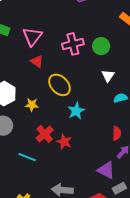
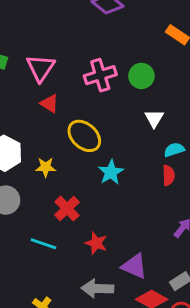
red semicircle: (117, 133) -> (169, 175), moved
red star: (64, 142) -> (96, 243), moved
purple triangle: (106, 170) -> (134, 266), moved

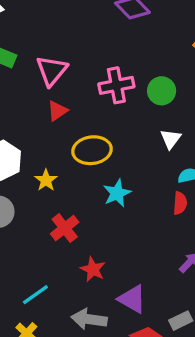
red triangle: (49, 104) -> (57, 111), turned 48
yellow ellipse: (84, 136) -> (92, 150), turned -56
yellow star: (46, 167) -> (46, 180), turned 30
cyan line: (43, 244) -> (35, 295), moved, turned -60

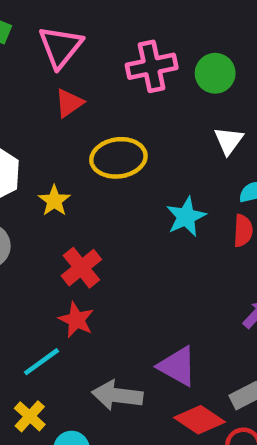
cyan star: (117, 193) -> (186, 217), moved
red star: (93, 269) -> (76, 320), moved

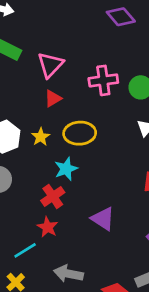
yellow star: (54, 201) -> (41, 137), moved
cyan star: (186, 217) -> (66, 169), moved
purple triangle: (177, 366) -> (103, 219), moved

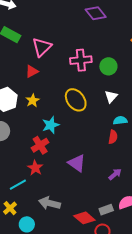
red triangle: (53, 98) -> (32, 71), moved
yellow ellipse: (80, 133) -> (76, 100), moved, turned 55

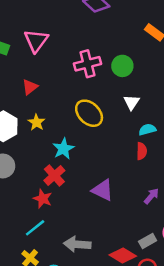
pink triangle: (42, 47) -> (36, 41), moved
red star: (35, 168) -> (43, 199), moved

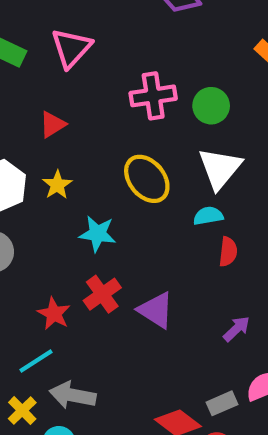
white triangle: (132, 102) -> (220, 168), size x1.6
cyan semicircle: (147, 130) -> (208, 216), moved
cyan star: (63, 149) -> (98, 234), turned 30
red cross: (54, 175) -> (102, 294), moved
gray arrow: (77, 244) -> (73, 395), moved

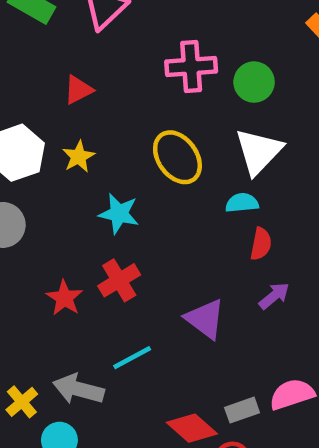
purple triangle: (156, 310) -> (205, 319), moved
purple arrow: (236, 329) -> (274, 296), moved
cyan line: (36, 361) -> (132, 358), moved

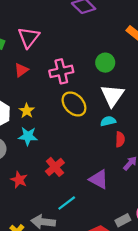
pink cross: (191, 67) -> (61, 71), moved
red triangle: (78, 90) -> (21, 70), moved
cyan star: (119, 214) -> (28, 136), moved
red star: (64, 298) -> (19, 180), moved

